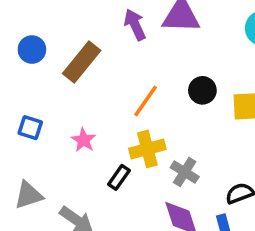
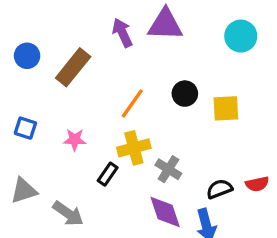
pink star: (83, 140) -> (75, 140), turned -30

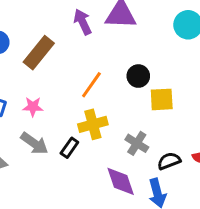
yellow square: (226, 108) -> (162, 99), moved
pink star: (75, 140) -> (33, 107), moved
gray cross: (168, 169) -> (137, 143), moved
gray arrow: (68, 214) -> (34, 143), moved

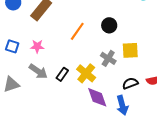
yellow square: (162, 99) -> (130, 50), moved
yellow cross: (93, 124) -> (86, 73), moved, turned -36
gray cross: (137, 143) -> (108, 58), moved

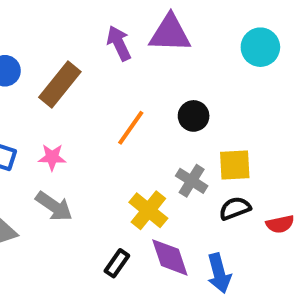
black rectangle: (62, 74) -> (117, 263), moved
black semicircle: (130, 83) -> (235, 208), moved

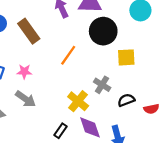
brown rectangle: (60, 84) -> (29, 31), turned -75
black circle: (194, 116) -> (103, 31), moved, size x1.6
yellow square: (235, 165) -> (126, 57), moved

